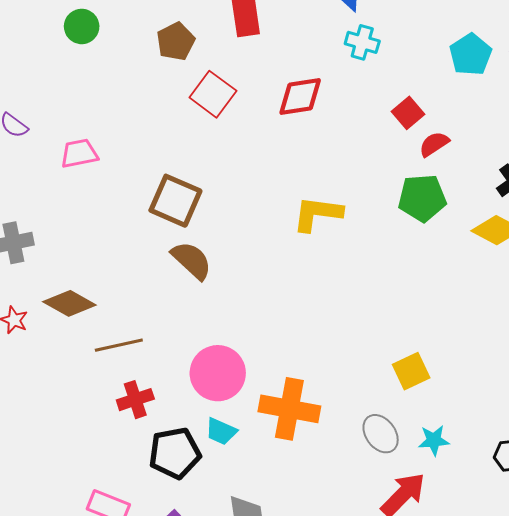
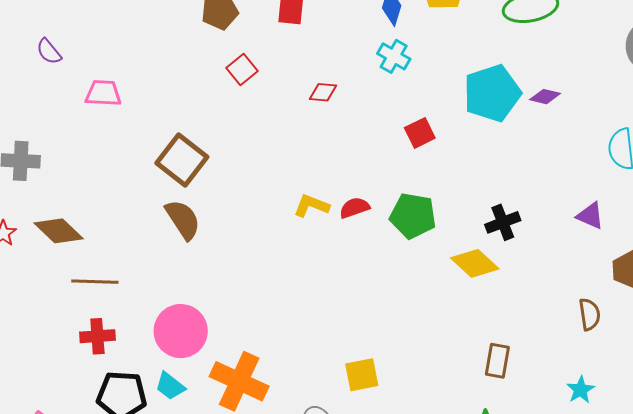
cyan pentagon: (471, 54) -> (492, 93), size x1.4
red square: (213, 94) -> (242, 69), size x0.7
red diamond: (300, 97) -> (323, 92), size x0.6
red semicircle: (434, 144) -> (354, 208), moved
yellow L-shape: (317, 214) -> (311, 206), size x0.7

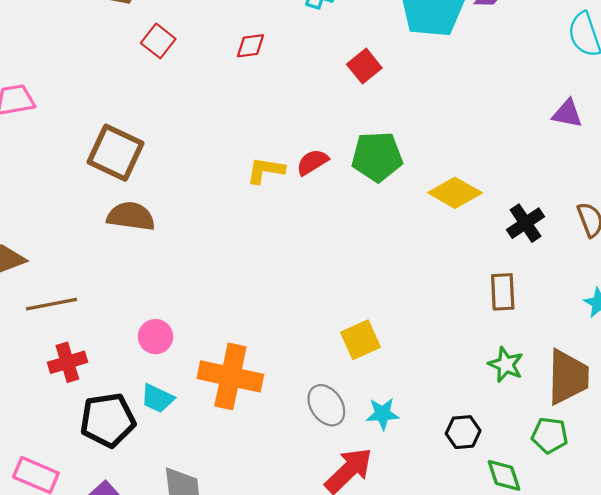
brown semicircle: (183, 220) -> (131, 216), turned -36
black cross: (503, 222) -> (526, 223), moved
pink circle: (181, 331) -> (156, 337), size x0.6

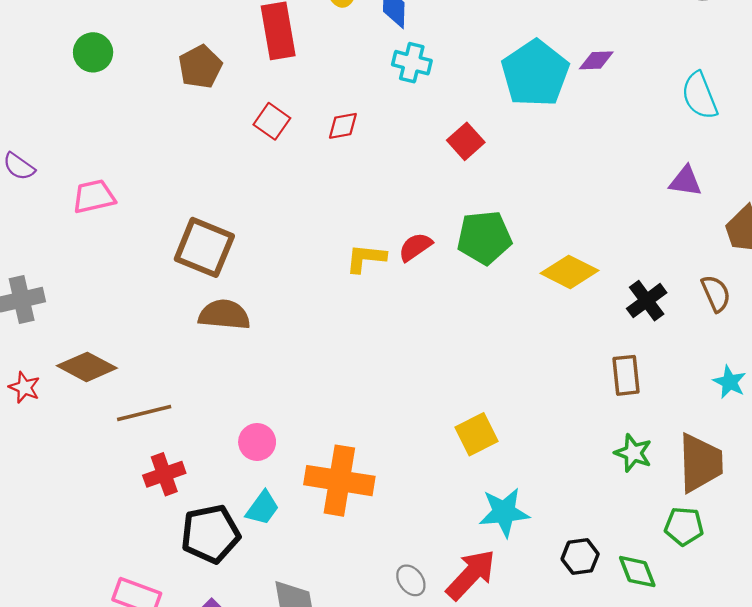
red square: (158, 41) -> (272, 121), moved
cyan trapezoid: (157, 398) -> (263, 508), turned -76
gray ellipse: (326, 405) -> (411, 580), moved, size x0.7
cyan star: (383, 414) -> (504, 512), size x1.4
black hexagon: (463, 432) -> (580, 557), moved

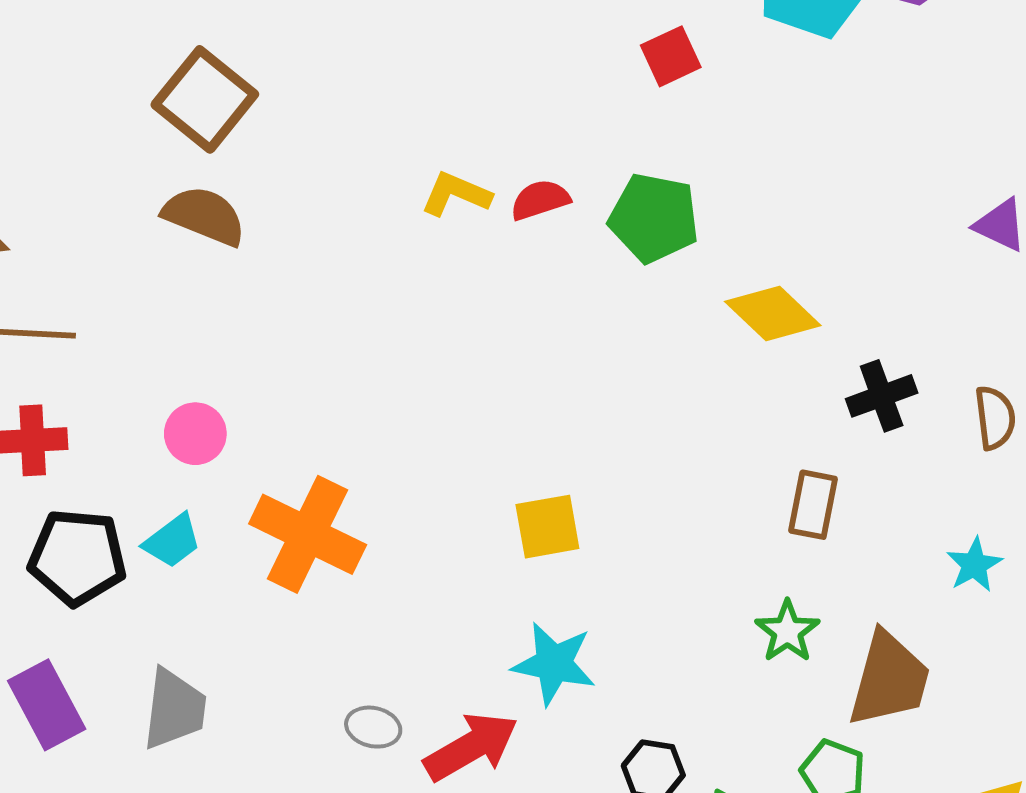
gray ellipse: (411, 580) -> (373, 727), turned -56

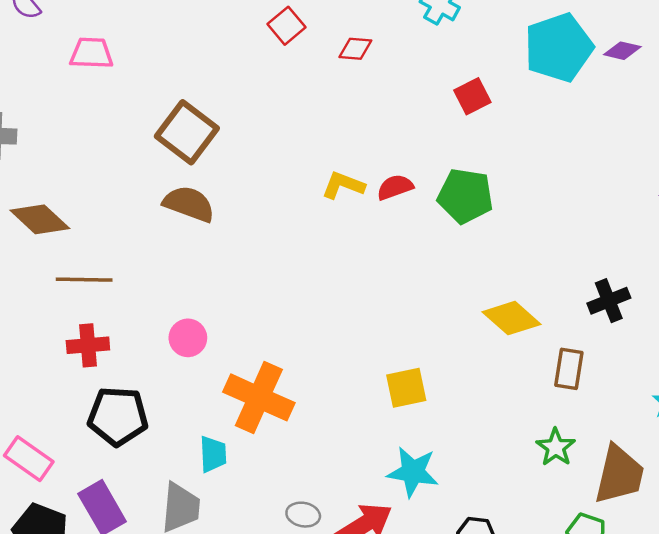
yellow diamond: (773, 313) -> (512, 318), moved
cyan trapezoid: (172, 541) -> (213, 454), moved, turned -54

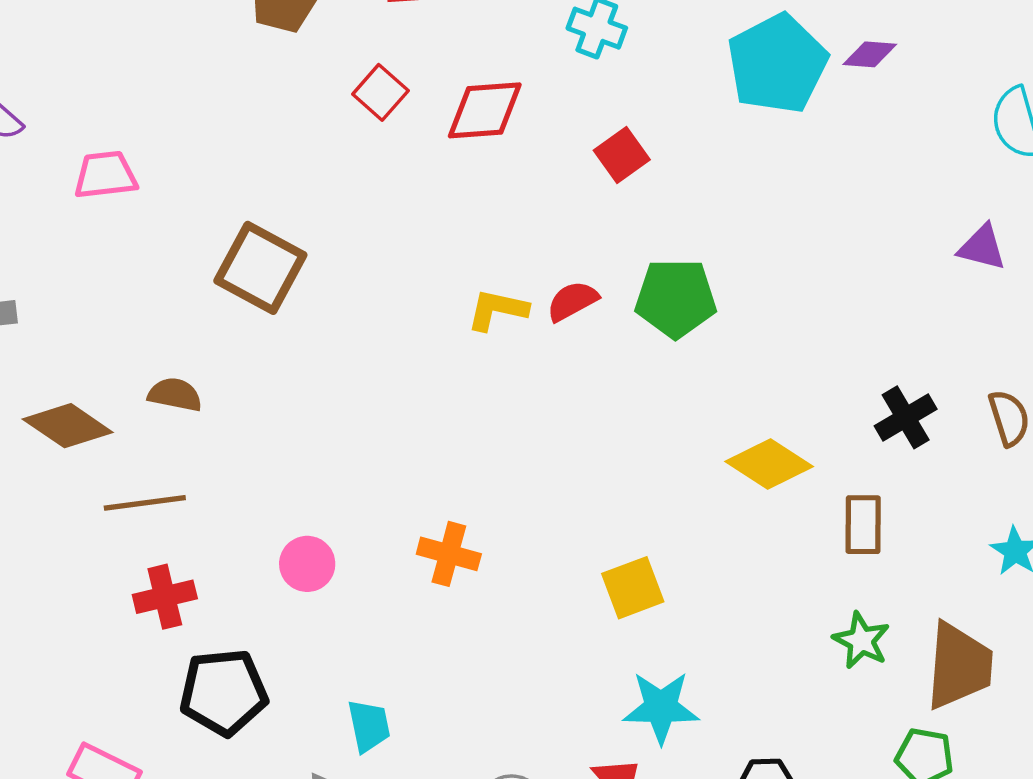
red diamond: (355, 49) -> (485, 110), size x1.6
red square: (472, 96) -> (622, 155), moved
brown semicircle: (189, 204) -> (175, 395), moved, size x0.7
orange cross: (259, 397) -> (449, 554), moved, size x0.6

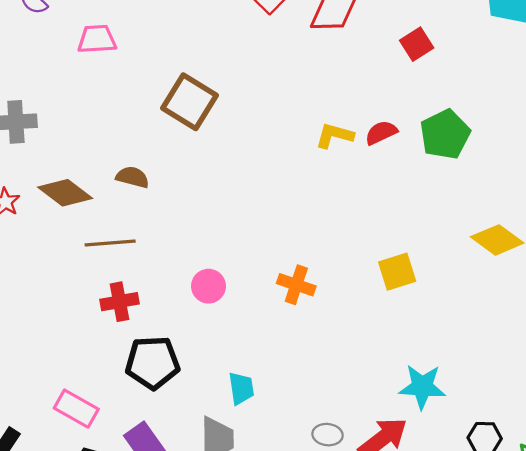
green pentagon: (676, 298) -> (445, 134), turned -30
yellow square: (633, 588) -> (397, 272), moved

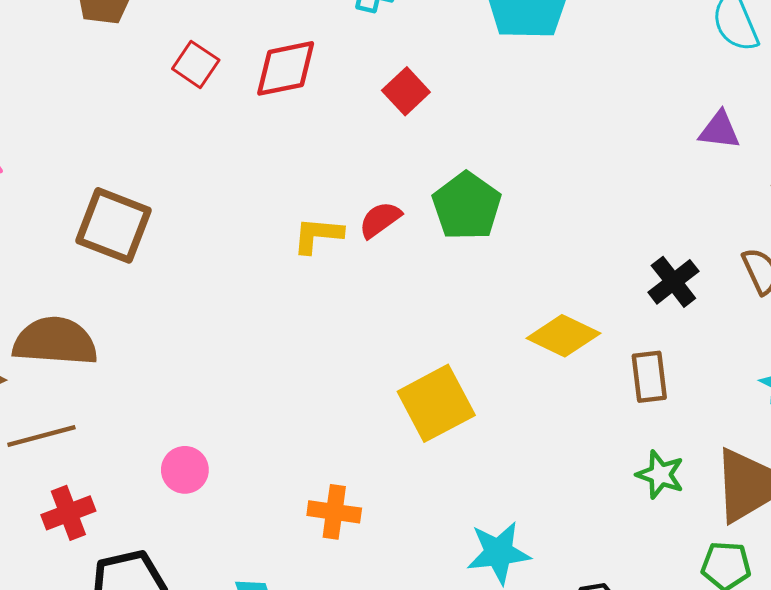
brown semicircle: (132, 177) -> (55, 341), size x1.8
yellow square: (397, 272) -> (436, 403), size x1.4
orange cross: (296, 285) -> (334, 512), moved

